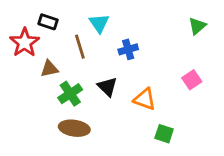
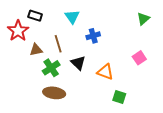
brown line: (80, 47) -> (58, 44), moved

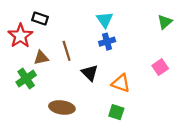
cyan triangle: (72, 17) -> (105, 20), moved
green cross: (51, 68) -> (26, 79), moved
green square: (119, 97) -> (116, 112), moved

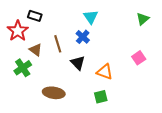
blue cross: (107, 42) -> (83, 37), moved, turned -32
brown triangle: (41, 58) -> (36, 50), turned 48
green square: (116, 112) -> (101, 97), turned -32

